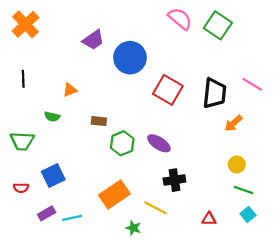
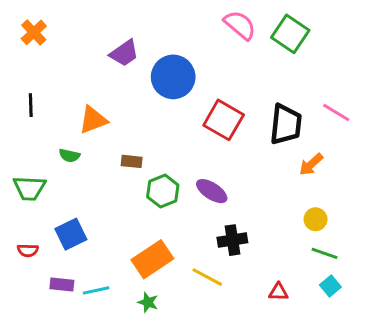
orange cross: (25, 24) -> (34, 32), size x0.7
orange triangle: (70, 90) -> (93, 120), size x1.5
purple rectangle: (47, 213) -> (62, 284), turned 36
green star: (133, 228) -> (148, 302), moved

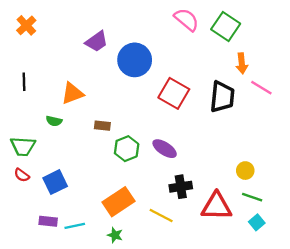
orange arrow: (311, 164) -> (242, 63), moved, turned -54
red semicircle: (28, 250) -> (22, 175), moved, turned 35
red triangle: (278, 292) -> (216, 206), moved, size x2.0

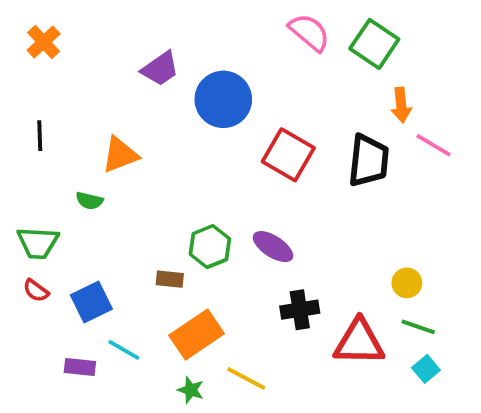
brown rectangle: (102, 126) -> (170, 279), moved
yellow line: (161, 215) -> (246, 379), moved
cyan line: (75, 226) -> (124, 350), moved, turned 42

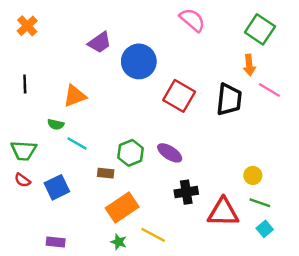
green square: (374, 44) -> (260, 29), moved
cyan line: (124, 350) -> (77, 143), moved
purple rectangle: (80, 367) -> (56, 242), moved

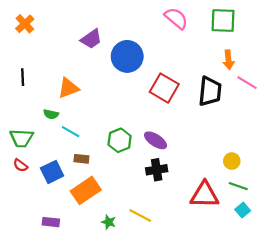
green square: (260, 29) -> (223, 20), moved, turned -32
brown rectangle: (106, 173) -> (81, 159), moved
black cross: (186, 192) -> (157, 170), moved
orange rectangle: (122, 208) -> (86, 190), moved

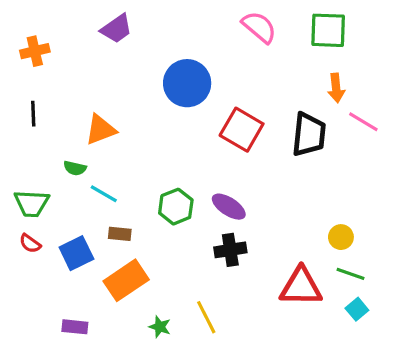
orange cross: (25, 24) -> (35, 51), moved, turned 30
purple trapezoid: (91, 39) -> (117, 29), moved
yellow line: (140, 216) -> (206, 317), turned 35

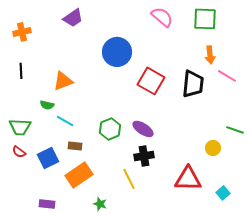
green line: (351, 274) -> (235, 130), moved
yellow line: (206, 317) -> (129, 179), moved

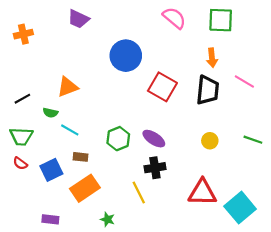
purple trapezoid: (73, 18) -> (78, 19), turned 60
orange arrow: (210, 55) -> (212, 58), moved
black line: (21, 71) -> (22, 99), moved, turned 63
yellow circle: (213, 148) -> (210, 141), moved
cyan square: (223, 193) -> (240, 208), size x2.0

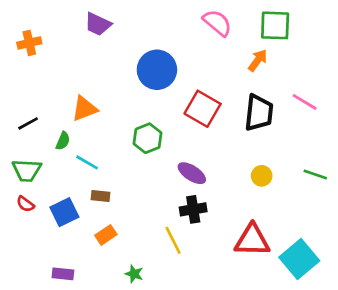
orange arrow: (212, 58) -> (258, 60), moved, turned -138
green semicircle: (50, 113) -> (63, 141), turned -80
green hexagon: (118, 139) -> (148, 138), moved
orange rectangle: (85, 188) -> (106, 235), size x0.6

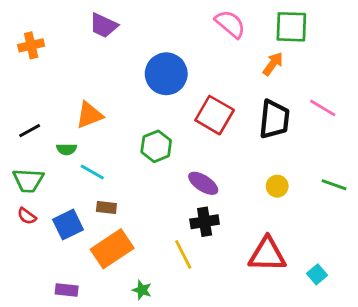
green semicircle: (63, 141) -> (67, 149), turned 66
orange rectangle: (106, 235) -> (112, 249), size x1.8
cyan square: (299, 259) -> (317, 274), size x0.5

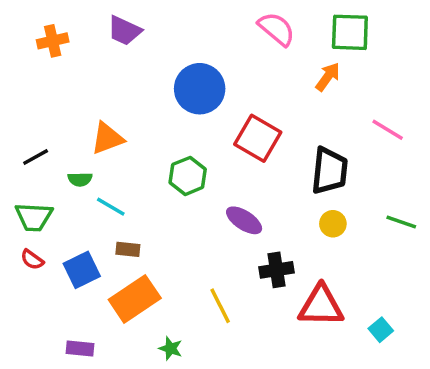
orange cross: (31, 45) -> (53, 41), moved
black trapezoid: (274, 119) -> (329, 171), moved
black cross: (205, 222) -> (277, 270), moved

